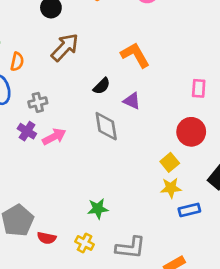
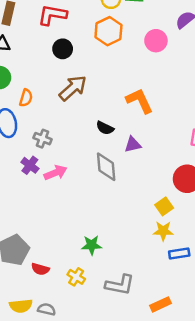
black semicircle: (102, 86) -> (105, 128), turned 66
purple triangle: (132, 101) -> (133, 144), turned -42
gray cross: (38, 102) -> (43, 139), turned 30

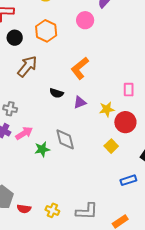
orange hexagon: (108, 31) -> (46, 31), moved
orange L-shape: (140, 101) -> (80, 68), turned -95
gray diamond: (106, 167) -> (65, 139), moved
yellow star: (163, 231) -> (107, 109), moved
green star: (92, 245) -> (42, 149), moved

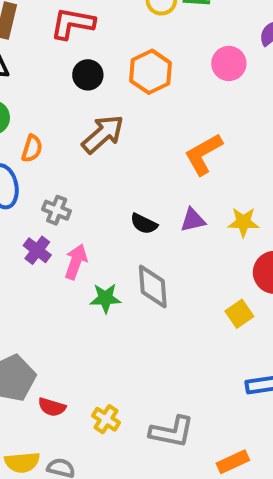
black semicircle: (57, 93) -> (144, 224), moved
yellow star: (107, 109) -> (243, 222), moved
pink arrow: (24, 133) -> (76, 262), turned -48

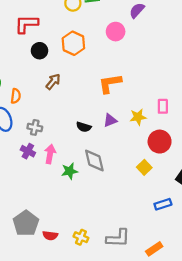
brown arrow: (103, 134) -> (53, 82), size x0.7
orange L-shape: (203, 154) -> (110, 83), turned 30

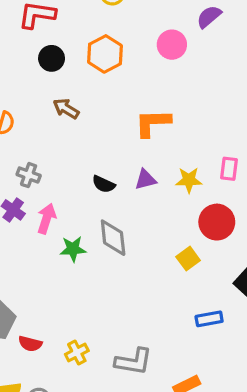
brown arrow: (53, 82) -> (66, 109), turned -105
yellow cross: (81, 237) -> (77, 353), turned 32

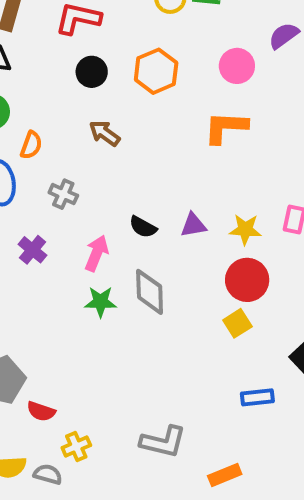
orange L-shape: (153, 123) -> (226, 127), moved
gray cross: (29, 175) -> (63, 194), moved
pink arrow: (47, 219) -> (97, 253), moved
red circle: (217, 222) -> (247, 280), moved
yellow cross: (77, 353) -> (76, 447), moved

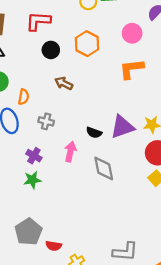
purple triangle: (193, 225) -> (122, 127), size x1.6
green star: (101, 302) -> (32, 180), moved

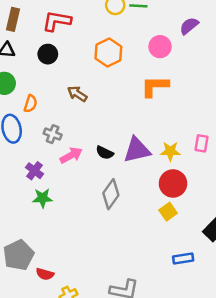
black circle: (51, 50) -> (48, 54), moved
pink arrow: (70, 152) -> (71, 155), moved, turned 42
gray diamond: (104, 169) -> (111, 194), turned 40
green star: (32, 180) -> (43, 198), moved

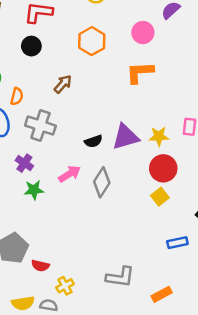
brown arrow: (77, 94) -> (63, 84), turned 102
gray cross: (53, 134) -> (40, 126), size x1.6
black semicircle: (105, 153) -> (93, 141), turned -42
pink arrow: (71, 155) -> (70, 174), moved

